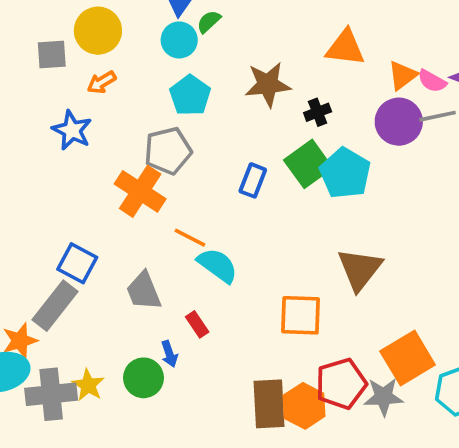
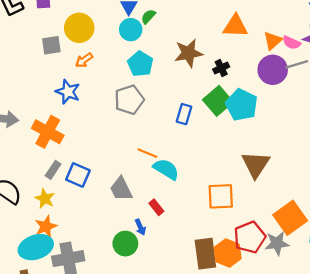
orange cross: (140, 191) -> (48, 132), moved
gray rectangle: (55, 306) -> (53, 170), moved, size x0.6
yellow star: (88, 385) -> (45, 199), moved

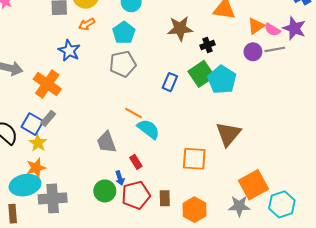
cyan pentagon: (140, 64) -> (124, 33), moved
purple circle: (273, 70) -> (253, 52), size x0.7
blue square: (78, 175) -> (32, 124), moved
red pentagon: (250, 237) -> (136, 195), moved
brown rectangle: (205, 254) -> (165, 198), moved, size x0.6

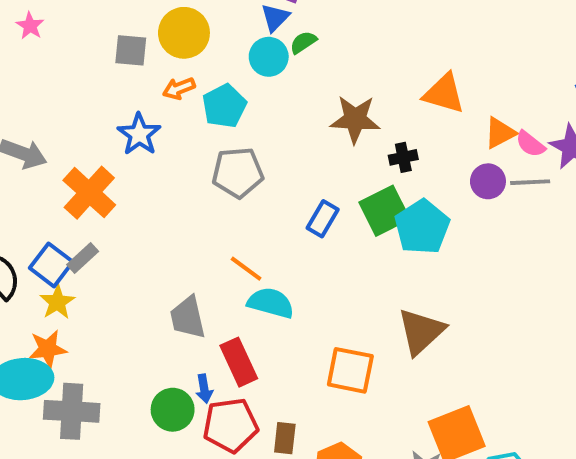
cyan pentagon: (124, 33) -> (224, 106), moved
cyan semicircle: (148, 129) -> (271, 303), turned -30
red rectangle: (136, 162) -> (239, 362), size x1.6

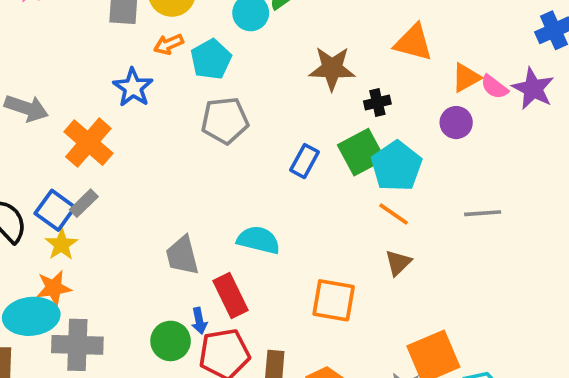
gray line: (530, 182) -> (483, 213), moved
orange line: (246, 269) -> (394, 214), moved
brown triangle: (421, 332) -> (398, 263), size x0.6

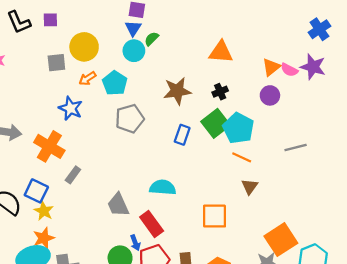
orange triangle: (413, 43) -> (221, 52), moved
brown star: (332, 68) -> (177, 91), moved
gray rectangle: (84, 203) -> (73, 175), moved

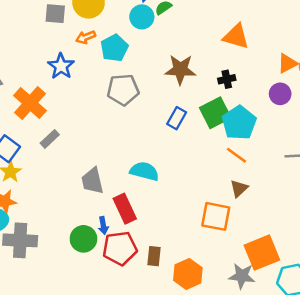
orange square: (215, 216) -> (216, 216), moved

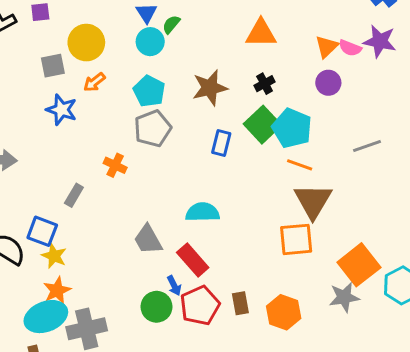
cyan pentagon: (114, 48) -> (149, 91), moved
blue star: (61, 66) -> (61, 110), moved
orange cross: (30, 103) -> (115, 165), moved, size x0.6
gray rectangle: (50, 139) -> (74, 195), moved
brown triangle: (239, 188) -> (313, 201), size x1.8

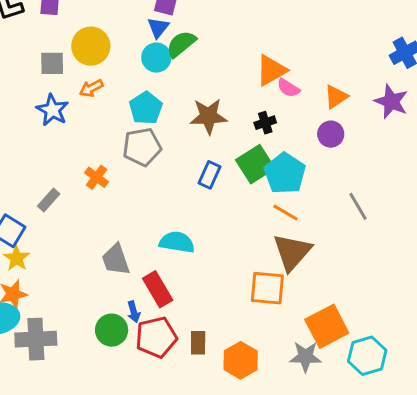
green semicircle: (171, 24) -> (181, 44), size x1.5
orange triangle: (261, 33) -> (271, 70), turned -40
pink semicircle: (350, 48) -> (288, 88), moved
gray line: (367, 146) -> (358, 206), turned 68

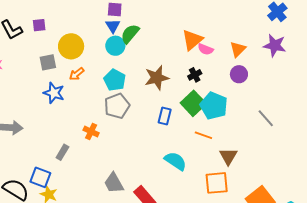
orange line: (285, 213) -> (203, 135), moved
cyan semicircle: (177, 242) -> (175, 161), moved, turned 35
brown triangle: (292, 252) -> (228, 156), size x0.7

